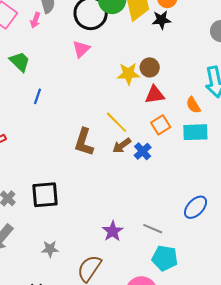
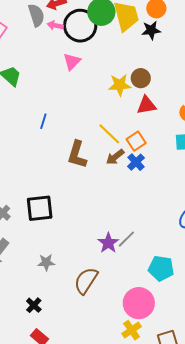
pink arrow: (35, 20) -> (55, 25), moved, turned 84
blue line: (38, 96) -> (43, 121), moved
orange square: (161, 125) -> (136, 141), moved
gray line: (153, 229) -> (126, 239), moved, turned -66

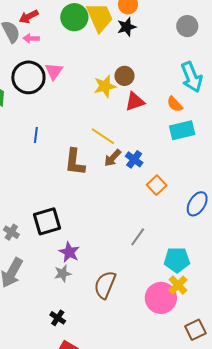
black circle: (80, 26) -> (28, 77), moved
orange square: (136, 141) -> (157, 185), moved
purple star: (108, 243) -> (69, 252), moved
yellow cross: (132, 330) -> (178, 285), moved

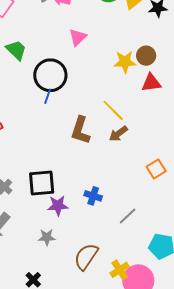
black circle: (28, 77) -> (50, 75), moved
blue cross: (134, 159) -> (93, 196), moved, turned -30
purple star: (69, 252) -> (58, 206), moved, turned 30
yellow cross: (178, 285) -> (120, 270), moved

